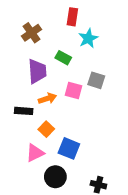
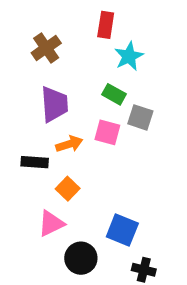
green rectangle: (63, 58) -> (114, 94), moved
blue square: (69, 148) -> (122, 230), moved

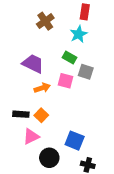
red rectangle: (106, 25) -> (85, 12), moved
brown cross: (46, 48) -> (45, 21), moved
purple trapezoid: (54, 104) -> (33, 64), turned -60
black rectangle: (35, 162) -> (21, 114), moved

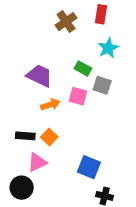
brown cross: (45, 21) -> (66, 22), moved
cyan star: (79, 34) -> (108, 48), moved
black circle: (49, 158) -> (22, 188), moved

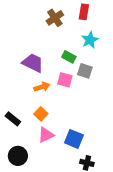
black rectangle: (25, 136) -> (13, 119), moved, turned 35
pink triangle: (37, 162) -> (46, 135), moved

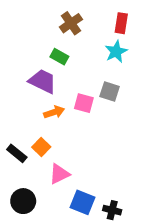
red rectangle: (84, 12) -> (121, 23), moved
green rectangle: (69, 57) -> (59, 57), moved
orange square: (41, 114) -> (41, 147), moved
blue square: (74, 139) -> (83, 202), moved

